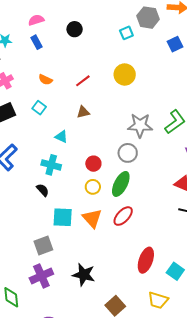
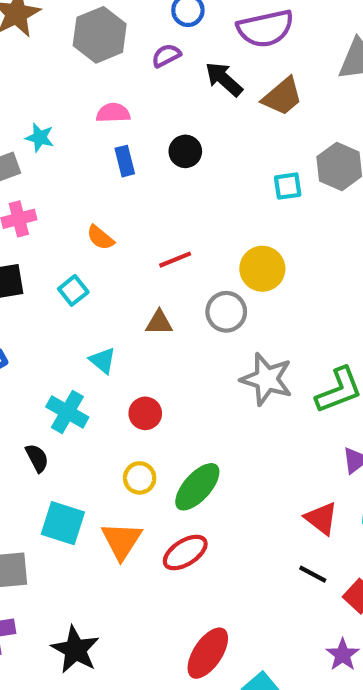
blue rectangle: (36, 42) -> (125, 161), moved
gray circle: (128, 153) -> (226, 312), moved
red circle: (93, 164) -> (145, 413), moved

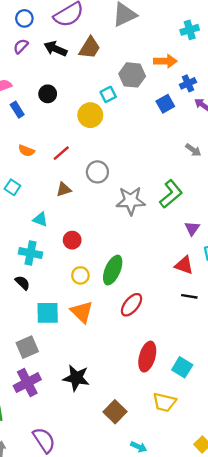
orange semicircle: (100, 238) -> (26, 151), moved
yellow circle: (262, 269) -> (90, 115), moved
red ellipse: (185, 552) -> (132, 305), moved

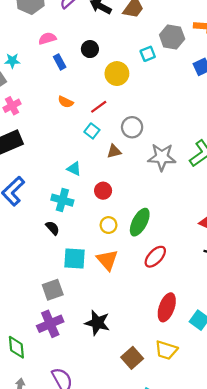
yellow circle: (90, 115) -> (117, 74), moved
cyan square: (12, 187) -> (92, 131), moved
brown triangle: (64, 189) -> (114, 151), moved
yellow trapezoid: (164, 402) -> (166, 350), moved

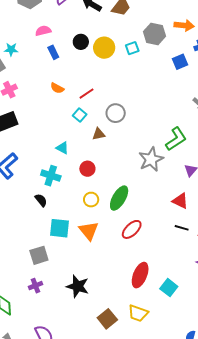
yellow circle: (117, 74) -> (104, 48), moved
gray star: (162, 157) -> (151, 159), moved, turned -30
purple cross: (50, 324) -> (35, 286), size x0.6

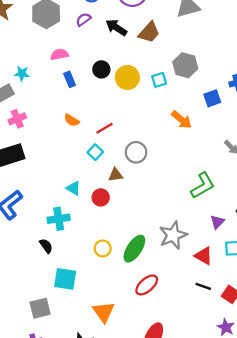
orange arrow: (184, 25) -> (182, 120), moved, turned 30
gray star: (151, 159) -> (173, 235), moved
red circle: (87, 169) -> (101, 197), moved
cyan cross: (51, 176) -> (59, 219), turned -30
orange triangle: (89, 231) -> (103, 312), moved

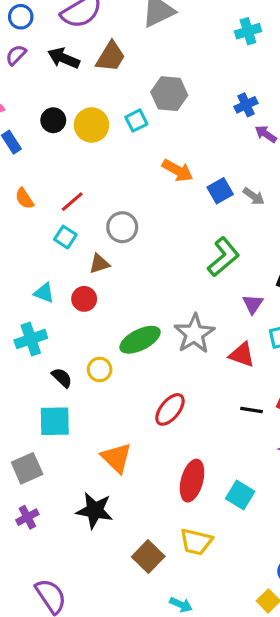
blue square: (212, 98) -> (220, 191), moved
orange semicircle: (72, 120) -> (24, 198), turned 35
black semicircle: (46, 246) -> (62, 378), moved
green ellipse: (134, 249) -> (140, 340), moved, turned 40
black line: (203, 286) -> (252, 410), moved

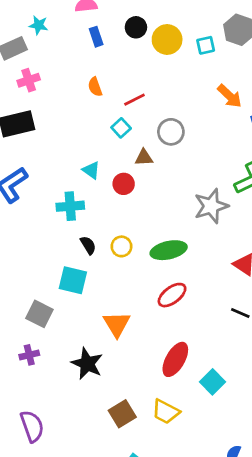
gray star: (194, 334) -> (211, 206), moved
green ellipse: (140, 340) -> (169, 250), moved
gray square: (27, 468) -> (39, 314), turned 36

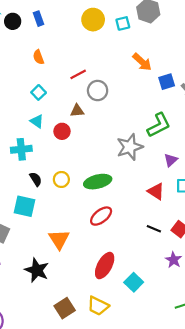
black circle: (136, 27) -> (13, 21), moved
red line: (134, 100) -> (78, 74), moved
cyan square: (121, 128) -> (39, 92), moved

